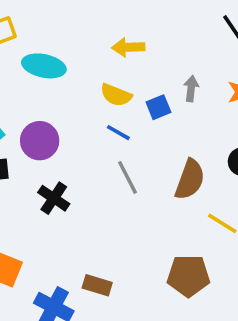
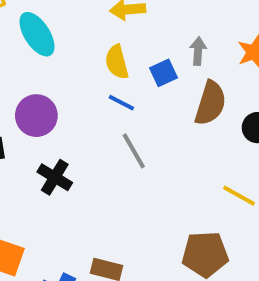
cyan ellipse: (44, 66) -> (37, 34), turned 48
yellow semicircle: (116, 95) -> (117, 62), turned 56
brown semicircle: (190, 180) -> (210, 103), moved

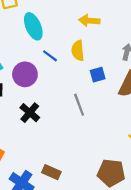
blue square: (163, 73) -> (98, 75), moved
blue line: (121, 103) -> (50, 56), moved

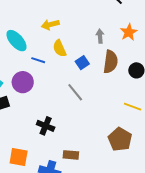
yellow arrow: (89, 21) -> (50, 25), moved
black cross: (30, 113) -> (46, 126), moved
brown pentagon: (111, 173) -> (120, 139), turned -30

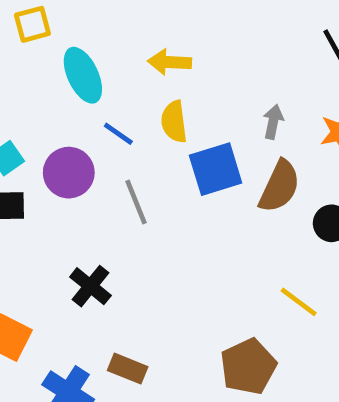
blue square: (82, 63) -> (216, 169), size x1.6
gray line: (75, 92) -> (136, 202), moved

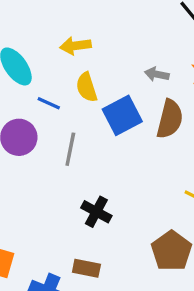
gray arrow: (273, 122) -> (157, 74), turned -80
gray line: (136, 202) -> (70, 149), turned 44
black cross: (90, 286) -> (96, 212), moved

